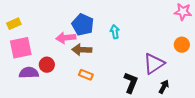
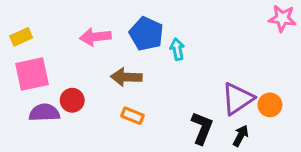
blue pentagon: (83, 25) -> (146, 34), moved
pink arrow: (66, 38) -> (95, 37), moved
orange circle: (182, 45) -> (270, 105), moved
black arrow: (164, 87) -> (241, 136), moved

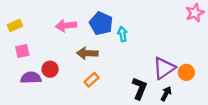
pink star: (282, 18) -> (195, 13), turned -30
pink square: (32, 74) -> (22, 51), size x0.6
orange rectangle: (132, 116) -> (92, 80), turned -64

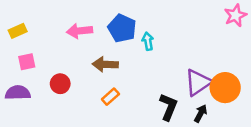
orange circle: (186, 72) -> (225, 88), size x1.5
purple semicircle: (31, 78) -> (18, 93), moved

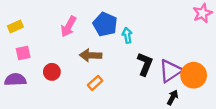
pink arrow: (80, 31) -> (68, 26), turned -55
black L-shape: (168, 107) -> (145, 64), moved

